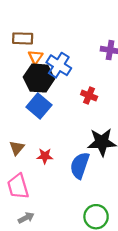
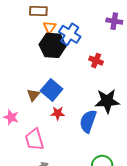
blue square: (39, 106) -> (52, 90), moved
brown triangle: (17, 148) -> (33, 95), moved

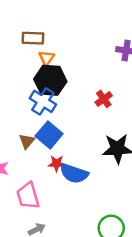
blue cross: (70, 34) -> (43, 101), moved
red cross: (96, 61) -> (104, 99), turned 32
blue semicircle: (88, 121) -> (74, 173), moved, turned -90

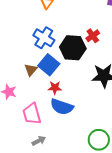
black hexagon: (50, 80) -> (73, 48), moved
blue semicircle: (74, 173) -> (62, 107), moved

